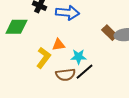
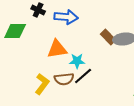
orange triangle: (59, 45) -> (57, 49), size x1.5
yellow L-shape: (44, 58) -> (42, 84), moved

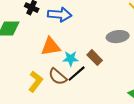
brown rectangle: (108, 37) -> (95, 58), moved
brown semicircle: (64, 79) -> (58, 77), turned 48

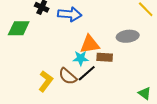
orange triangle: (51, 47) -> (90, 44), moved
brown rectangle: (95, 58) -> (105, 57), turned -42

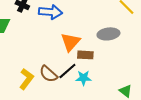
orange triangle: (90, 44) -> (70, 42), turned -40
cyan star: (81, 58) -> (83, 78), moved

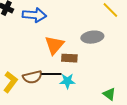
black line: (67, 71) -> (51, 74), turned 42
brown semicircle: (48, 74) -> (32, 77), turned -54

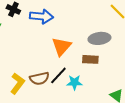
brown rectangle: (69, 58) -> (90, 59), moved
black line: (51, 74) -> (58, 75), turned -48

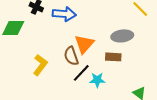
brown semicircle: (39, 78) -> (71, 56), moved, turned 84
yellow L-shape: (17, 83) -> (40, 65), moved

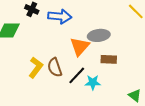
gray ellipse: (122, 36) -> (99, 35), moved
brown semicircle: (71, 56) -> (55, 67), moved

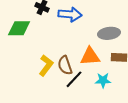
orange triangle: (80, 46) -> (90, 56), moved, turned 45
black line: (77, 75) -> (74, 79), moved

